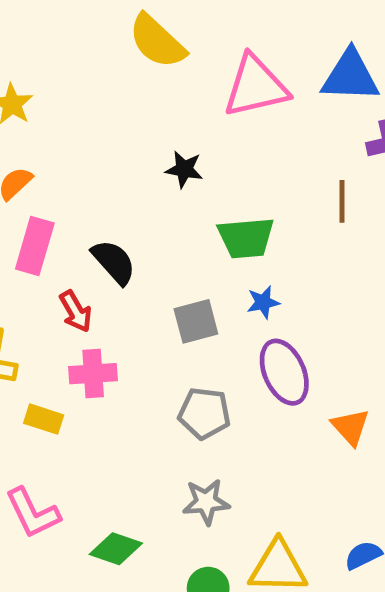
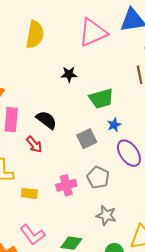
yellow semicircle: (157, 41) -> (35, 35), moved, turned -112
pink cross: (93, 374) -> (66, 185), moved
gray pentagon: (204, 413) -> (98, 177), turned 30
gray star: (206, 502) -> (106, 215), turned 30

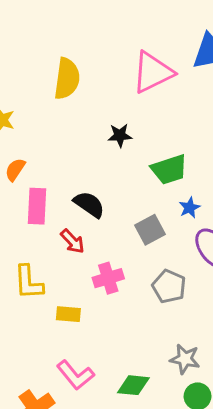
pink cross: (66, 185) -> (108, 278), moved
gray star: (106, 215) -> (185, 359), moved

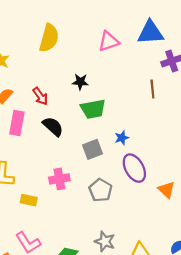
pink triangle: (153, 72) -> (109, 41), size x0.7
green trapezoid: (169, 169) -> (93, 109), moved
red arrow: (73, 241) -> (40, 96), moved

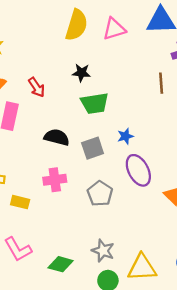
yellow semicircle: (49, 38) -> (77, 25), moved
black semicircle: (53, 127) -> (57, 137), moved, turned -30

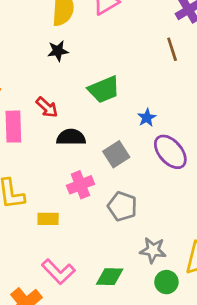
black star: (81, 73) -> (58, 51), moved
red arrow: (37, 87) -> (47, 107), moved
gray square: (93, 148) -> (116, 154), moved
gray pentagon: (100, 194) -> (122, 206), moved

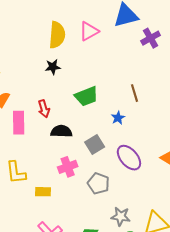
brown line: (172, 49) -> (135, 93), moved
red arrow: (47, 107) -> (44, 109), turned 30
purple ellipse: (170, 152) -> (129, 158), moved

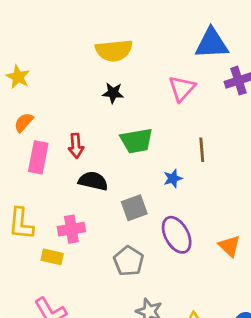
pink triangle: (89, 31) -> (182, 88), moved, turned -30
yellow semicircle: (57, 35) -> (114, 50), turned 68
black star: (53, 67) -> (113, 93), moved
pink cross: (68, 167) -> (71, 229), moved

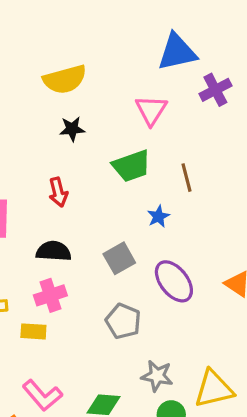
green trapezoid: (136, 141) -> (132, 166), moved
red arrow: (76, 146) -> (58, 192), moved
black semicircle: (93, 181) -> (54, 251), moved

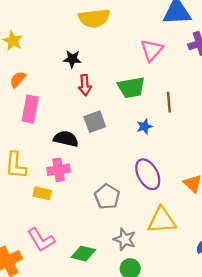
black star: (72, 129) -> (72, 59), moved
red arrow: (58, 192) -> (85, 85), moved
gray square: (119, 258) -> (95, 122), moved
yellow triangle: (214, 389) -> (162, 220), moved

